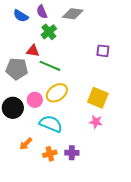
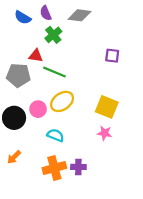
cyan semicircle: (51, 124) -> (55, 135), size x0.7
orange arrow: (26, 144) -> (14, 157), moved
orange cross: (50, 154) -> (54, 168), size x1.5

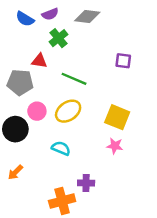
purple semicircle: (46, 13) -> (50, 14), turned -88
green line: (54, 72) -> (74, 79), moved
pink circle: (38, 109) -> (37, 111), moved
orange cross: (54, 168) -> (62, 201), moved

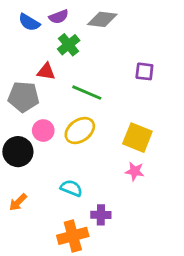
cyan semicircle: (61, 148) -> (71, 188), moved

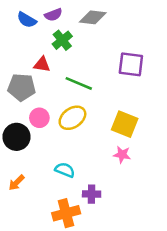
purple square: (144, 71) -> (131, 64), size x1.5

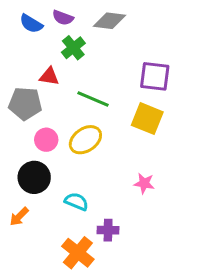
purple semicircle: (53, 15) -> (63, 18), turned 42
yellow square: (125, 124) -> (147, 119), moved
black circle: (16, 137) -> (34, 177), moved
orange cross: (66, 213) -> (78, 253), turned -36

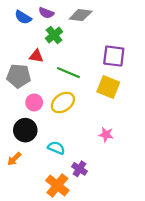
purple cross: (108, 230) -> (79, 169), turned 32

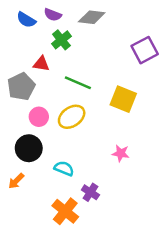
purple square: (114, 56) -> (145, 50), moved, turned -35
gray pentagon: (19, 76) -> (21, 87), turned -30

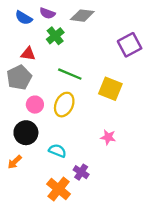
red triangle: (41, 64) -> (28, 54), moved
yellow ellipse: (72, 117) -> (64, 105), turned -30

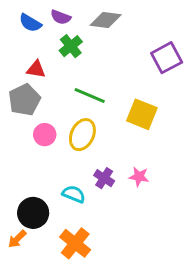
black circle: (26, 133) -> (33, 213), moved
orange arrow: (15, 162) -> (17, 239), moved
purple cross: (81, 172) -> (104, 178), moved

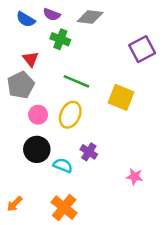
green cross: (71, 46) -> (60, 39), turned -30
red triangle: (36, 69) -> (31, 59), turned 42
pink star: (139, 177) -> (135, 177), moved
black circle: (33, 213) -> (37, 149), moved

